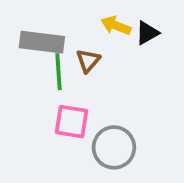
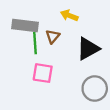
black triangle: (147, 33) -> (88, 49), moved, size x1.6
gray circle: (114, 147) -> (95, 88), moved

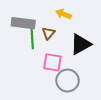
pink square: (43, 73) -> (52, 62), moved
gray circle: (95, 88) -> (68, 81), moved

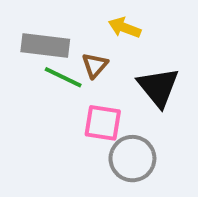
green line: (32, 39) -> (63, 77), turned -60
black triangle: (81, 44) -> (158, 87), turned -40

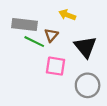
gray circle: (132, 159) -> (88, 85), moved

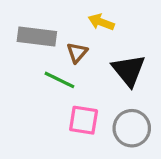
green line: (34, 42) -> (59, 80), moved
pink square: (56, 66) -> (84, 120), moved

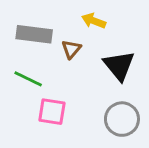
green line: (59, 80) -> (28, 79), moved
pink square: (84, 120) -> (52, 112), moved

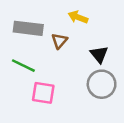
black triangle: (119, 65) -> (99, 54), size x0.7
gray circle: (122, 119) -> (102, 84), moved

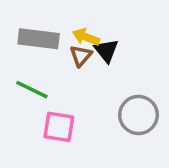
yellow arrow: (78, 17) -> (86, 37), moved
black triangle: (99, 54) -> (106, 51), moved

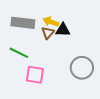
black triangle: (106, 51) -> (63, 30), turned -49

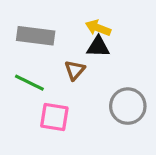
yellow arrow: (51, 22) -> (98, 28), moved
brown triangle: (48, 33) -> (75, 70), moved

